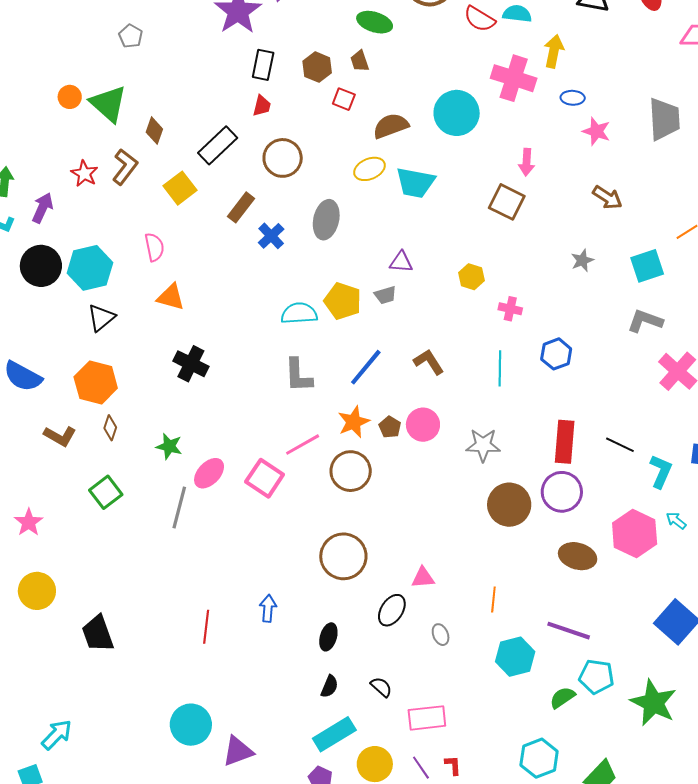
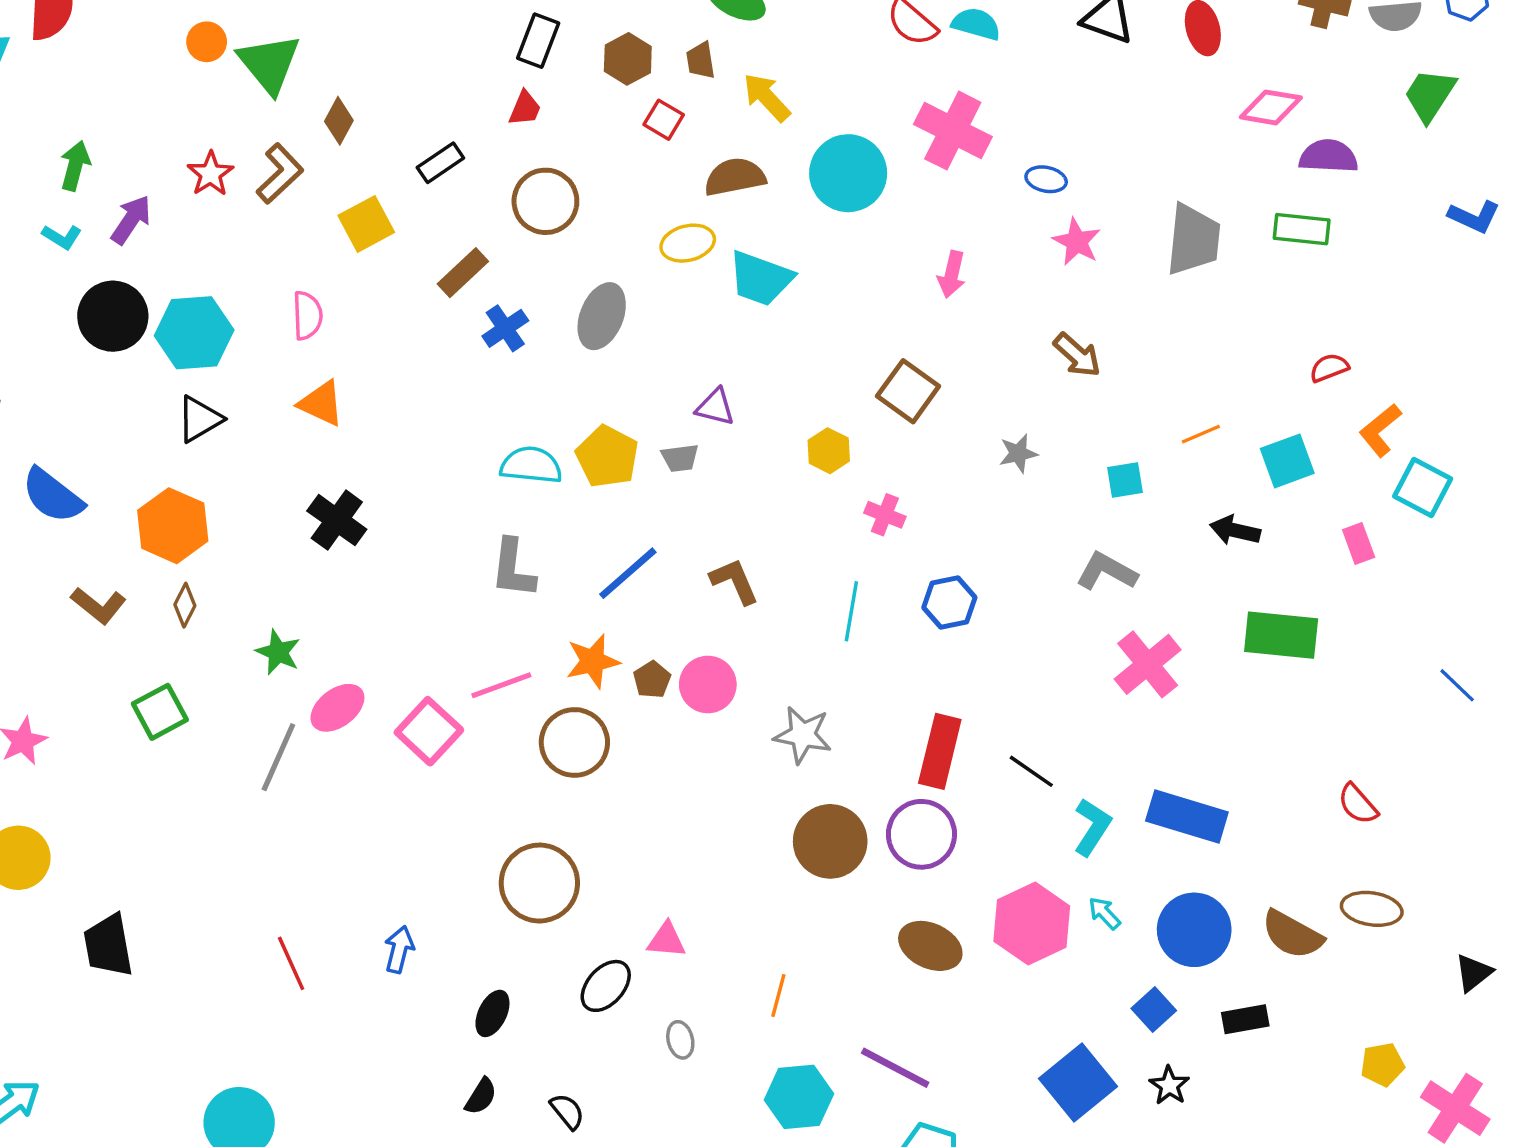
yellow arrow: (554, 51) -> (767, 97), moved, turned -64
black rectangle: (218, 145) -> (440, 163), size x0.7
brown square: (507, 202) -> (908, 391), moved
cyan square: (647, 266) -> (1125, 480), size x0.7
red line: (206, 627) -> (291, 963), turned -40

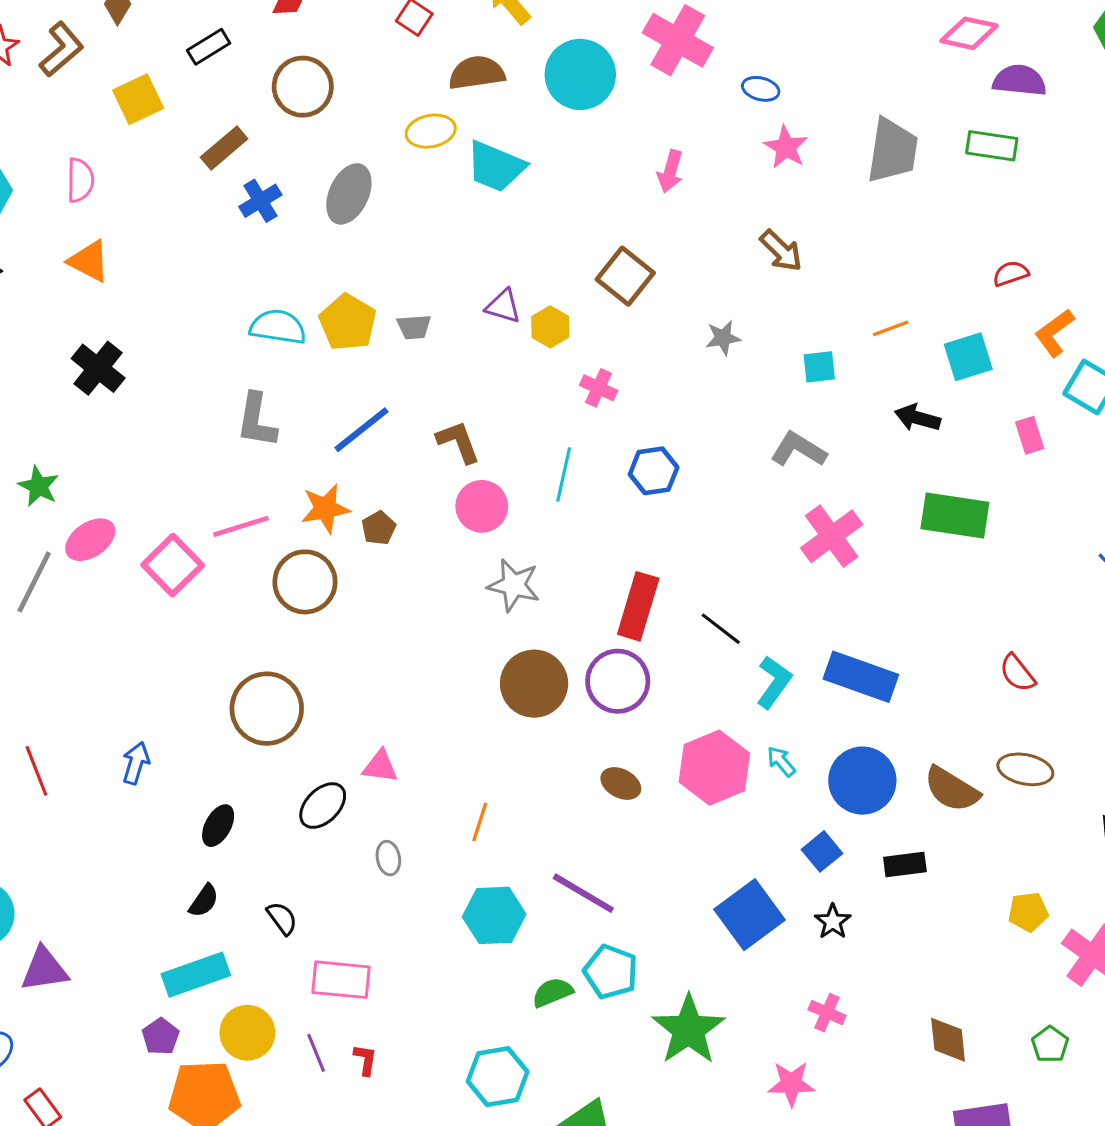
purple triangle: (715, 407) -> (503, 306), moved
pink circle: (708, 685) -> (482, 506), moved
brown ellipse: (930, 946) -> (621, 783), size x0.7

